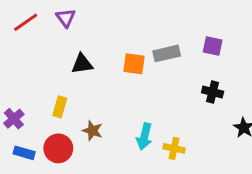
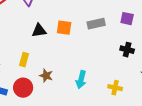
orange square: (134, 64) -> (64, 28), moved
yellow cross: (174, 148) -> (115, 88), moved

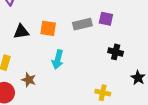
purple square: (127, 19) -> (106, 19), moved
cyan arrow: (81, 80) -> (58, 59), moved

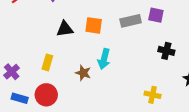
brown star: (29, 80) -> (83, 73), moved

